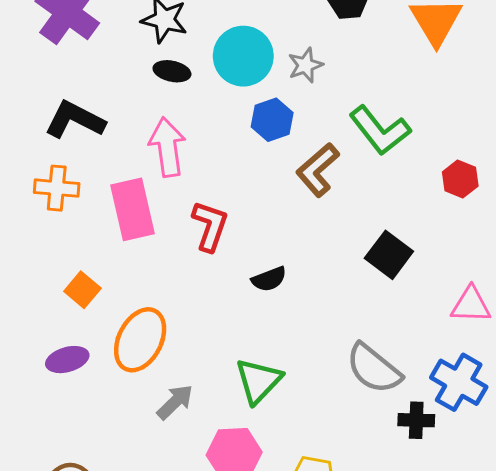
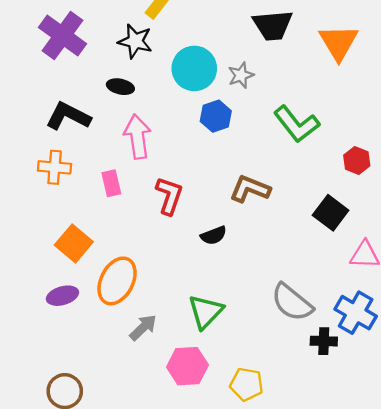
black ellipse: (172, 71) -> (120, 87), moved
brown L-shape: (318, 170) -> (250, 189), moved, turned 63
pink rectangle: (133, 209) -> (111, 183), size x0.6
black square: (389, 255) -> (331, 213), moved
orange square: (82, 290) -> (74, 243), size x1.4

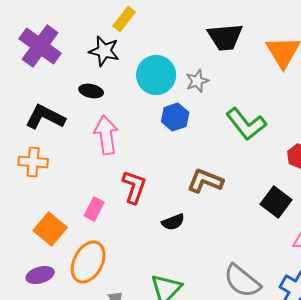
pink rectangle: (111, 183) -> (94, 209), moved, turned 40

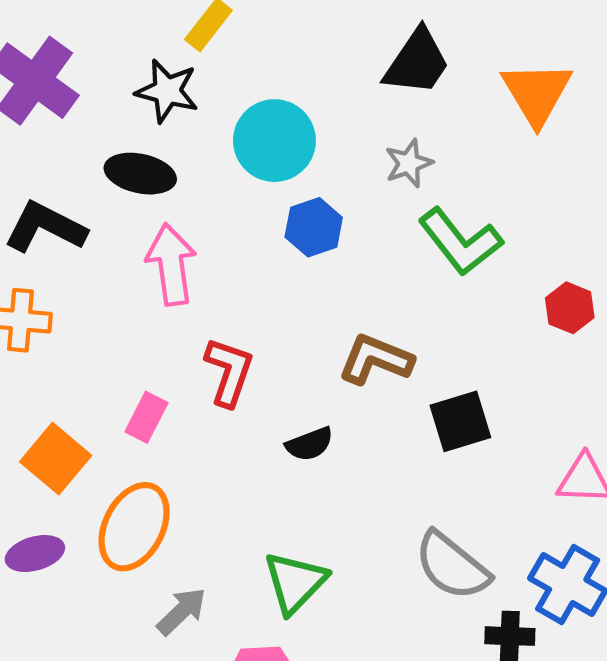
black trapezoid: (225, 37) -> (417, 62), turned -51
gray star: (197, 81) -> (409, 163), moved
black ellipse: (91, 91) -> (140, 174), size x1.4
black square: (276, 202) -> (460, 421), moved, turned 36

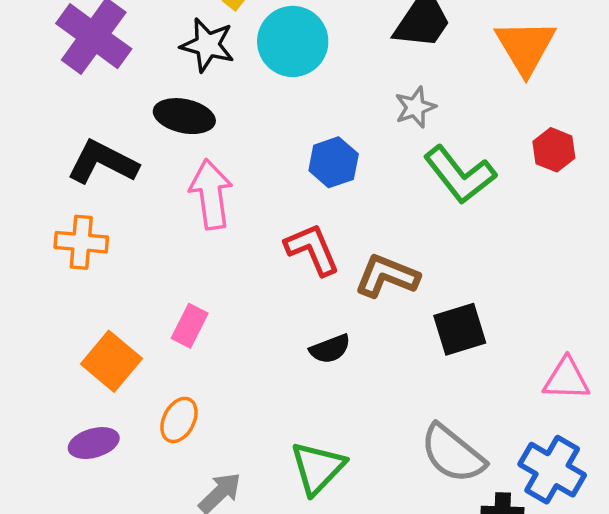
cyan circle: (274, 141) -> (293, 41), moved
red hexagon: (570, 308) -> (554, 150), moved
red L-shape: (229, 372) -> (312, 249), moved, turned -42
orange ellipse: (134, 527) -> (179, 420), size x0.6

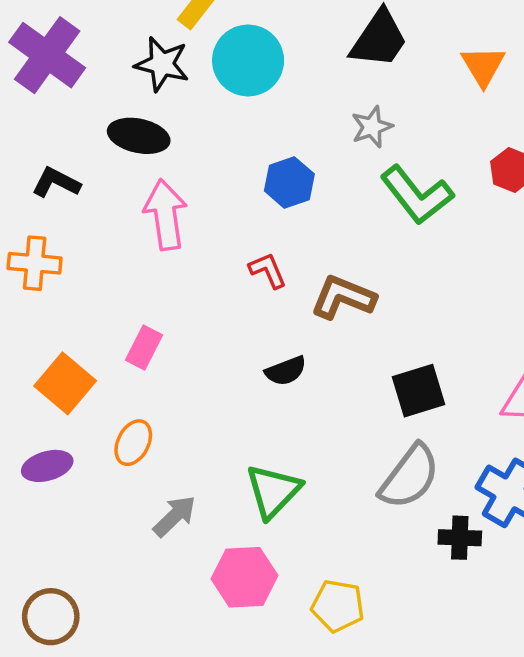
orange triangle: (525, 47) -> (483, 66), size x0.7
black L-shape: (103, 162) -> (56, 182), size x0.7
red L-shape: (312, 249) -> (268, 270), size x0.7
black square: (460, 329) -> (419, 391), moved
gray semicircle: (453, 454) -> (410, 477), turned -92

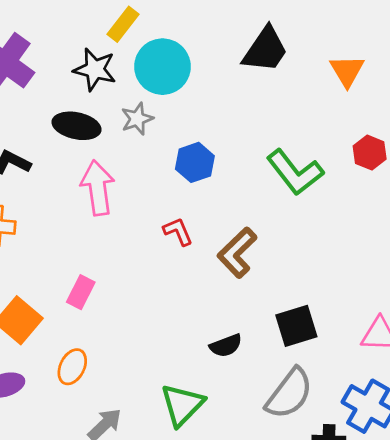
gray star: (372, 127) -> (137, 119), moved
brown L-shape: (343, 297) -> (237, 253), turned -66
black semicircle: (286, 371) -> (226, 346), moved

